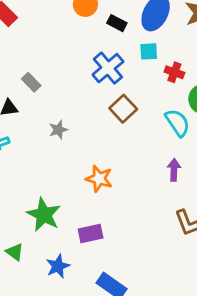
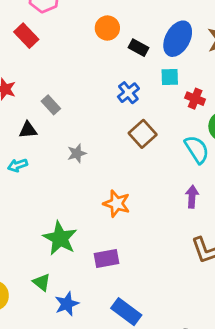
blue cross: (108, 68) -> (128, 93), size x0.7
green triangle: (15, 252) -> (42, 282), moved
blue star: (58, 266) -> (67, 304), moved

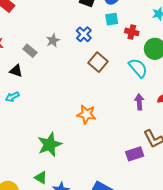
black triangle: (28, 130) -> (16, 71), turned 32
gray star: (77, 153) -> (53, 41), moved
green star: (60, 238) -> (50, 145), turned 30
purple rectangle: (107, 258) -> (135, 154), moved

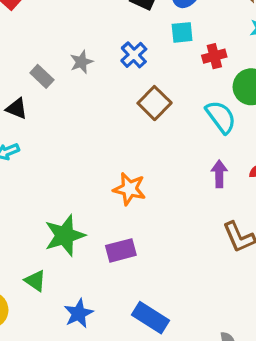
red cross: (132, 32) -> (214, 56), turned -32
purple rectangle: (135, 154) -> (121, 250), moved
green triangle: (41, 178) -> (35, 281), moved

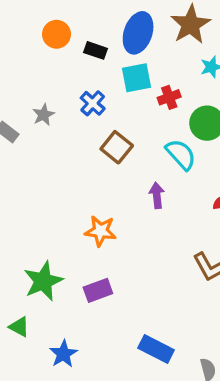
cyan square: (182, 32) -> (136, 78), size x1.4
purple arrow: (219, 174) -> (157, 195), moved
blue rectangle: (151, 318) -> (156, 349), moved

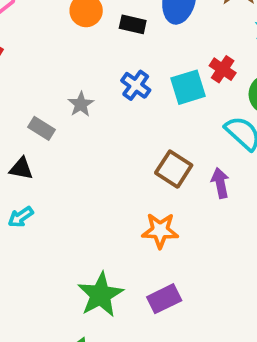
cyan square: (136, 78) -> (188, 87), moved
red cross: (169, 97) -> (223, 69), turned -30
brown square: (117, 147) -> (174, 169), moved

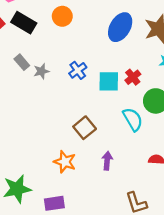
black rectangle: (133, 24) -> (24, 23), moved, size x1.5
gray rectangle: (42, 128) -> (22, 62), moved
purple arrow: (220, 183) -> (107, 161), moved

